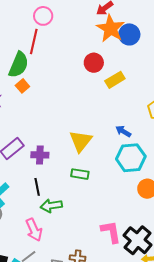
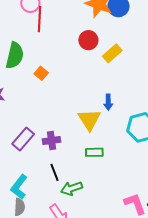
red line: (34, 41) -> (39, 19), moved
orange square: (22, 86) -> (41, 73), moved
blue arrow: (123, 131) -> (108, 102), moved, turned -112

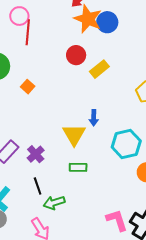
purple cross: (52, 141) -> (36, 154), turned -36

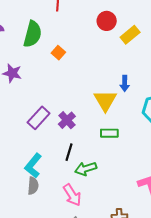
black line: (38, 186) -> (69, 152), turned 36

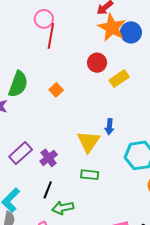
green semicircle: (33, 34) -> (18, 84), moved
orange square: (58, 53) -> (56, 90), moved

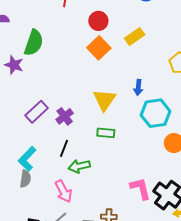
red circle: (97, 63) -> (98, 21), moved
orange square: (56, 90) -> (99, 48), moved, size x1.6
blue arrow: (109, 127) -> (138, 87), moved

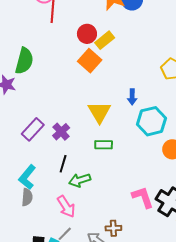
yellow rectangle: (135, 36) -> (105, 40), moved

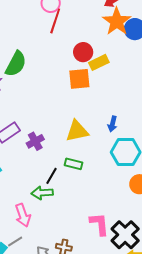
orange square: (90, 61) -> (79, 79), turned 30
yellow triangle: (99, 112) -> (77, 131), turned 35
black line: (63, 164) -> (52, 176), moved

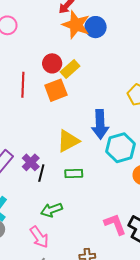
red line: (55, 21) -> (23, 85), moved
blue arrow: (112, 124) -> (100, 124), size x1.8
black line: (52, 176) -> (41, 173), moved

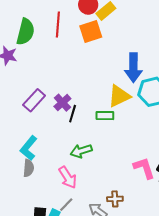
yellow triangle: (68, 141) -> (119, 96), moved

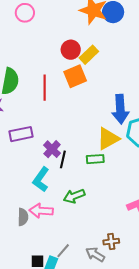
red line: (58, 25) -> (45, 88), moved
purple rectangle: (34, 100) -> (21, 134), moved, turned 40
cyan L-shape: (29, 148) -> (41, 179), moved
pink arrow: (68, 177) -> (41, 211), moved, turned 130

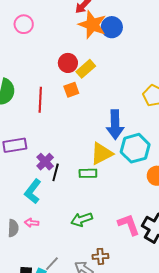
orange square: (75, 76) -> (71, 90), size x0.7
green arrow: (74, 196) -> (82, 219), moved
pink arrow: (41, 211) -> (32, 223), size x0.6

